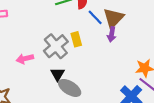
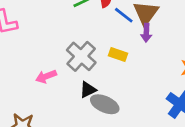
yellow rectangle: (76, 39) -> (118, 54), moved, turned -48
black triangle: (58, 74) -> (88, 90), turned 40

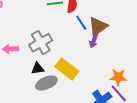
yellow rectangle: (118, 54) -> (67, 69), moved, size x1.6
gray ellipse: (105, 104) -> (46, 83), turned -65

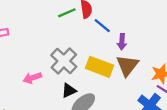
brown triangle: (98, 26) -> (127, 66), moved
yellow rectangle: (67, 69) -> (100, 67), moved

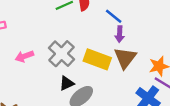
blue line: (102, 26) -> (114, 16), moved
pink arrow: (32, 78) -> (24, 56), moved

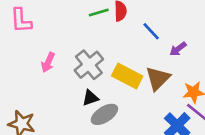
purple arrow: (120, 34) -> (178, 49), moved, turned 42
pink arrow: (24, 56) -> (48, 62), turned -54

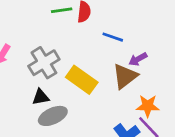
blue line: (151, 31) -> (113, 37), turned -36
brown triangle: (158, 78) -> (125, 76), moved

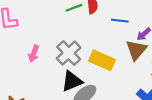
black triangle: (41, 97) -> (72, 81), size x1.5

